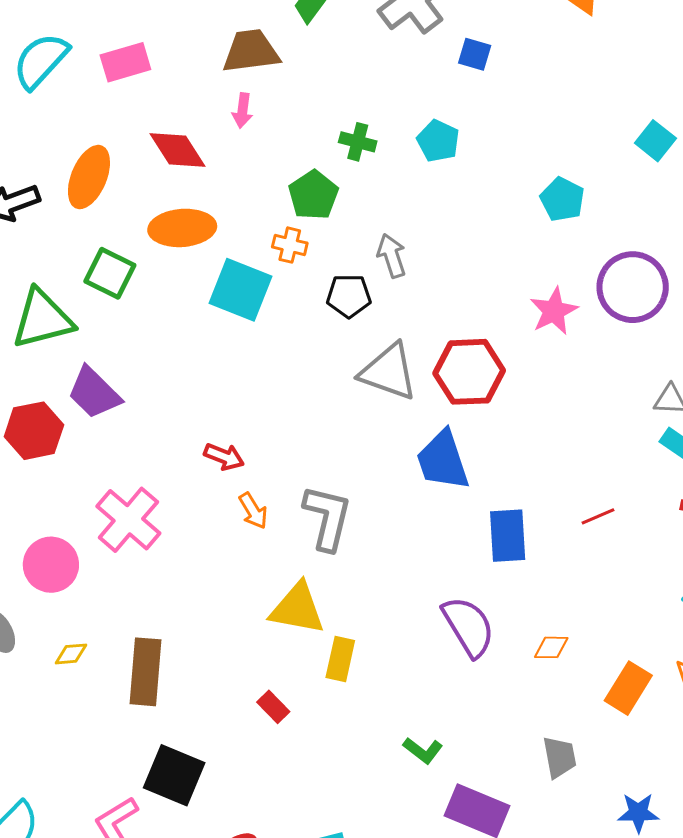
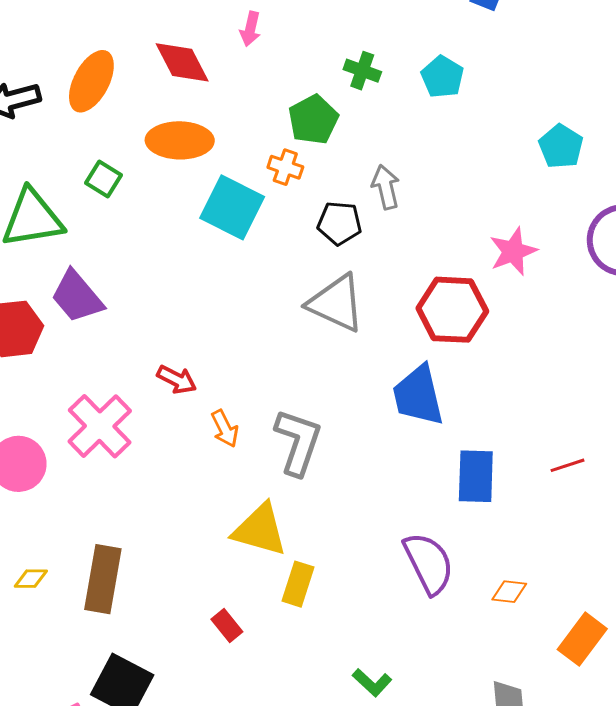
green square: (110, 273) -> (103, 179), size x0.7
pink star: (554, 311) -> (513, 251), moved
gray triangle: (389, 372) -> (336, 303), moved
red arrow: (224, 457) -> (177, 380), moved
yellow diamond: (71, 654) -> (31, 579), moved

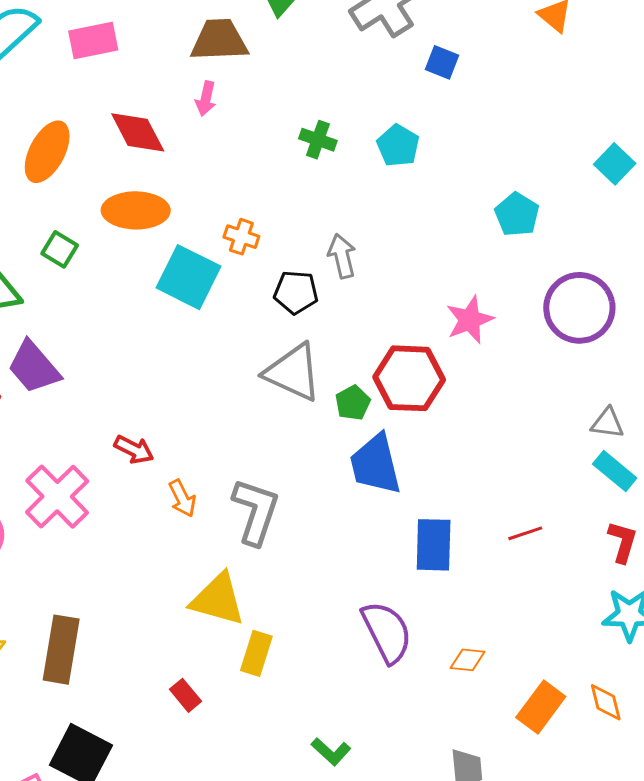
green pentagon: (313, 120) -> (353, 403), moved, size x0.7

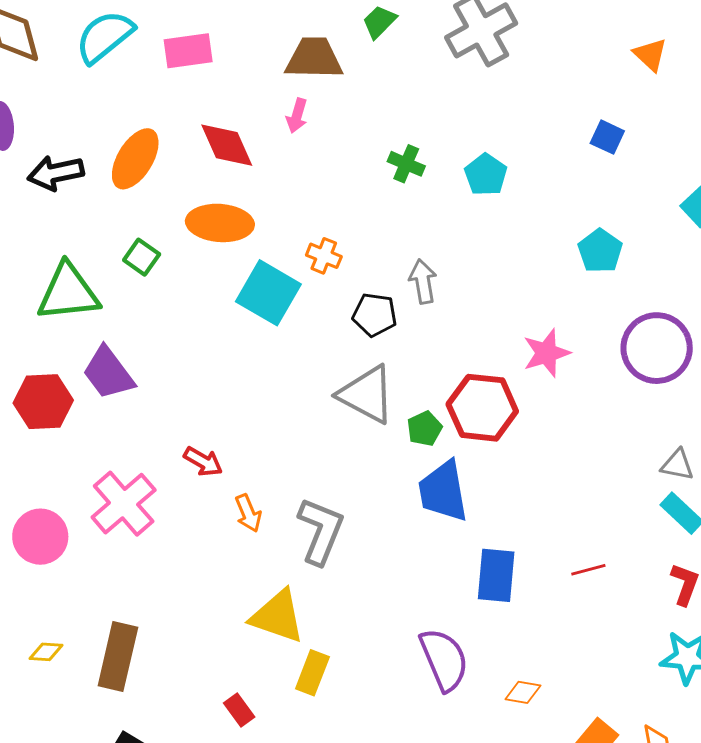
blue square: (442, 62) -> (607, 137), moved

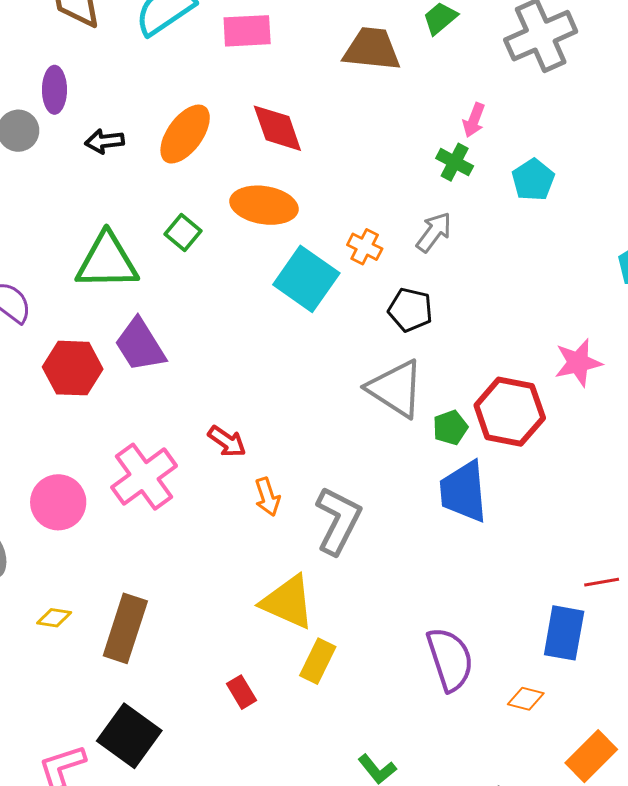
pink arrow: (297, 116) -> (474, 120), moved
black arrow: (56, 173) -> (105, 141), size x0.7
gray arrow: (423, 281) -> (434, 232), moved, turned 42
blue rectangle: (496, 575) -> (564, 633), moved

